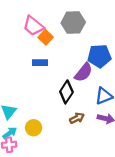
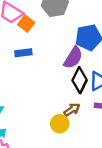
black diamond: (66, 92) -> (80, 80), moved
yellow circle: (34, 128) -> (60, 124), moved

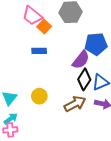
brown arrow: (72, 110) -> (75, 104), size x1.5
yellow circle: (60, 124) -> (39, 96), moved

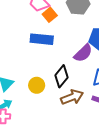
blue rectangle: (39, 51) -> (42, 39), size x1.5
black diamond: (84, 79) -> (61, 76), moved

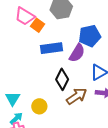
blue rectangle: (42, 39) -> (52, 48), moved
yellow circle: (37, 85) -> (39, 106), moved

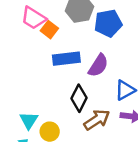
blue pentagon: (90, 36) -> (108, 23), moved
cyan triangle: (13, 99) -> (29, 120), moved

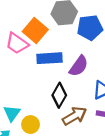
pink trapezoid: (34, 18) -> (17, 43), moved
orange square: (49, 30) -> (35, 30), size x1.5

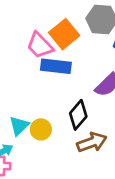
blue rectangle: (50, 58) -> (56, 66), moved
yellow circle: (30, 125) -> (41, 129), moved

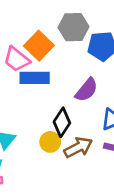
yellow circle: (41, 129) -> (50, 142), moved

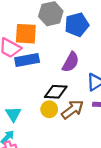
orange square: (39, 46) -> (26, 34), turned -30
black diamond: (62, 122) -> (56, 92), turned 70

